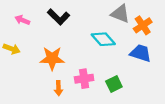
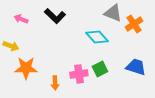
blue trapezoid: (141, 53) -> (136, 67), moved
orange star: (52, 58) -> (26, 68), moved
green square: (114, 84) -> (100, 69), moved

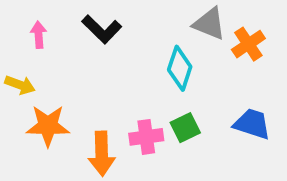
pink arrow: (21, 19) -> (39, 35), turned 64
cyan diamond: (97, 37) -> (180, 68), turned 60
orange arrow: (55, 83) -> (102, 154), size x1.6

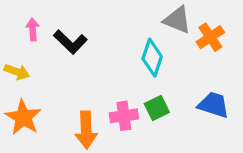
black L-shape: (102, 29) -> (70, 42), moved
orange star: (48, 126) -> (23, 117), moved, turned 30

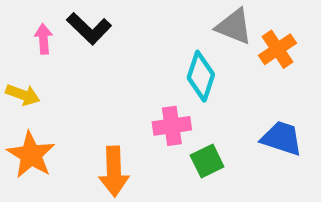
black L-shape: (70, 42) -> (89, 29), moved
green square: (157, 108) -> (207, 161), moved
pink cross: (124, 116) -> (172, 126), moved

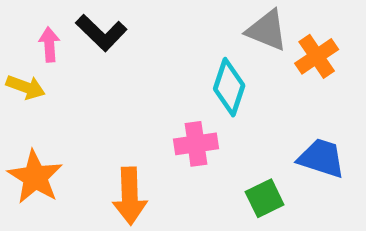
yellow arrow: (23, 95) -> (26, 87), moved
green square: (207, 161) -> (265, 198), moved

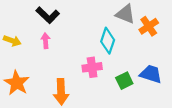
pink arrow: (49, 45) -> (45, 41), moved
green square: (265, 198) -> (124, 81), moved

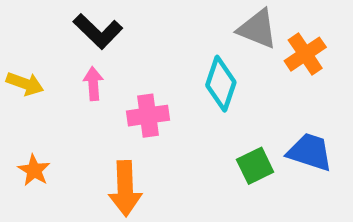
pink cross: (92, 67) -> (148, 116), moved
orange star: (17, 83) -> (34, 170), size x0.6

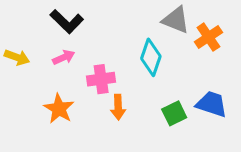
pink arrow: (93, 84) -> (64, 57), turned 70
orange star: (34, 170) -> (59, 109), moved, size x1.4
orange arrow: (125, 188) -> (118, 107), moved, size x0.7

